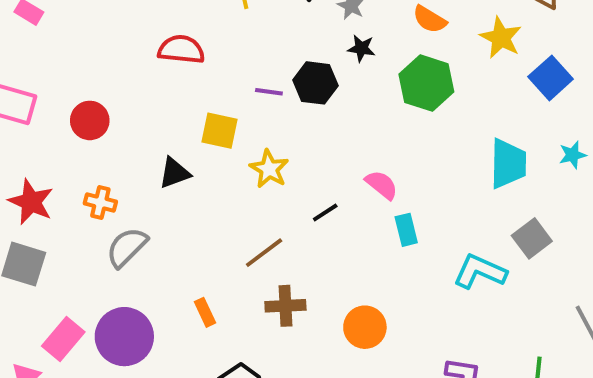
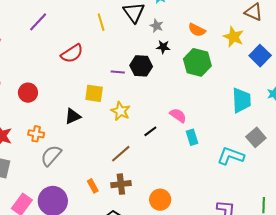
red semicircle: (181, 49) -> (72, 54), turned 145
brown cross: (285, 306) -> (121, 184), moved
orange circle: (365, 327) -> (160, 200), moved

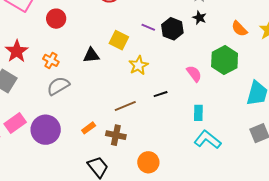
orange semicircle: (197, 30) -> (239, 29), moved
green hexagon: (197, 62) -> (225, 60), moved
pink semicircle: (178, 115) -> (194, 74), moved
cyan L-shape: (231, 156) -> (208, 140), moved
orange rectangle: (93, 186) -> (89, 128), turned 64

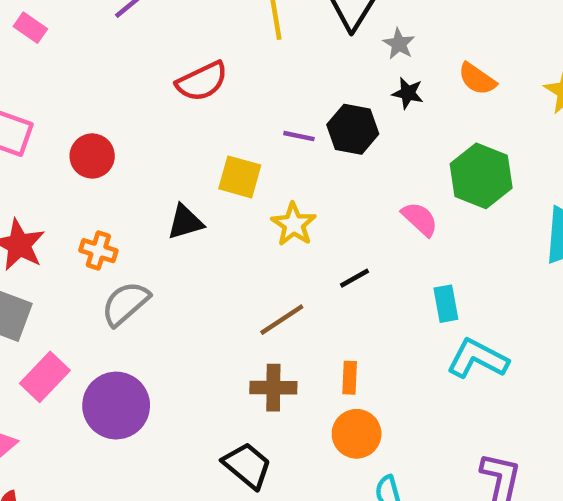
orange semicircle: (239, 29) -> (477, 79), moved
pink rectangle: (15, 123) -> (45, 377), moved
orange rectangle: (89, 128) -> (350, 378), moved, turned -40

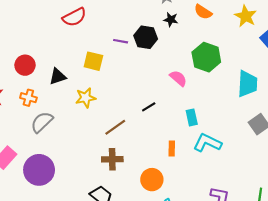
red circle: (92, 156) -> (25, 65), moved
black triangle: (185, 222) -> (58, 77), moved
yellow star: (294, 224) -> (86, 98), moved, turned 30
orange rectangle: (350, 378) -> (172, 149), moved

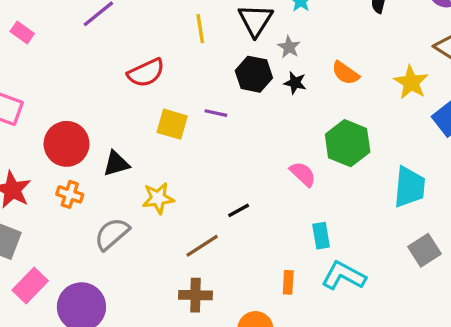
black hexagon: (146, 37) -> (254, 74), moved
yellow square: (93, 61) -> (172, 124), moved
red circle: (25, 65) -> (67, 144), size x1.4
black line: (149, 107) -> (239, 210), moved
gray semicircle: (42, 122) -> (112, 234), moved

